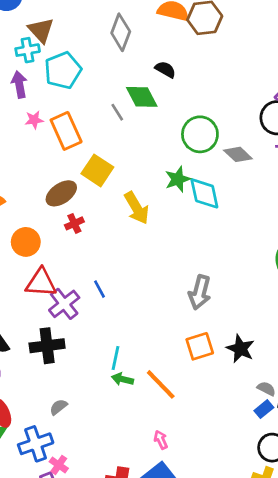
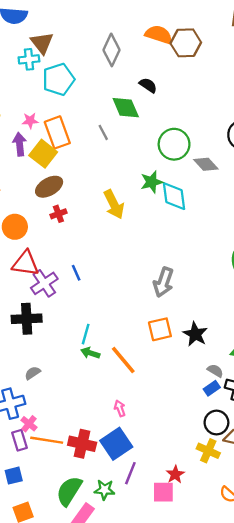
purple arrow: (19, 84) -> (20, 144), moved
gray line: (117, 112) -> (103, 132), moved
yellow square: (97, 170) -> (43, 154), moved

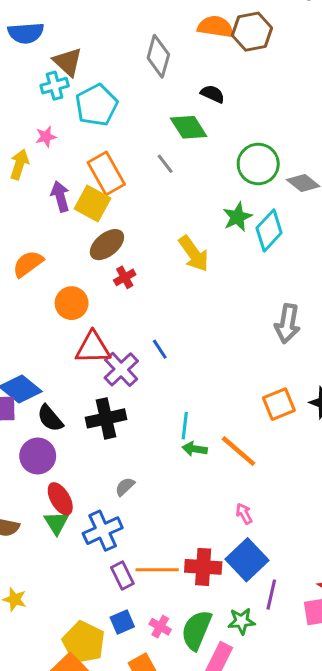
pink star: (30, 121) -> (46, 137), moved
cyan diamond: (174, 196) -> (269, 230), turned 60
gray arrow: (163, 282) -> (287, 324), moved
pink cross: (29, 424) -> (160, 627), moved

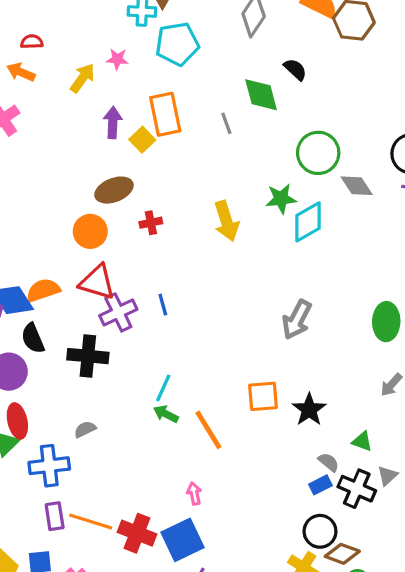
yellow square: (92, 204) -> (142, 140), size x0.7
brown ellipse: (107, 245) -> (114, 190), moved
orange semicircle: (28, 264) -> (43, 290), moved

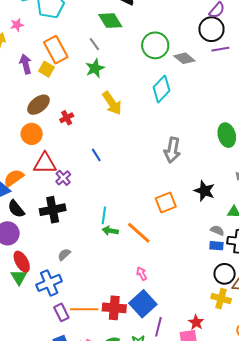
green star: (281, 199) -> (95, 68), moved
blue line: (163, 305) -> (96, 155), moved
purple cross: (118, 312) -> (63, 178), size x0.7
black star: (309, 410) -> (204, 191), moved
blue rectangle: (320, 485) -> (216, 246), turned 48

